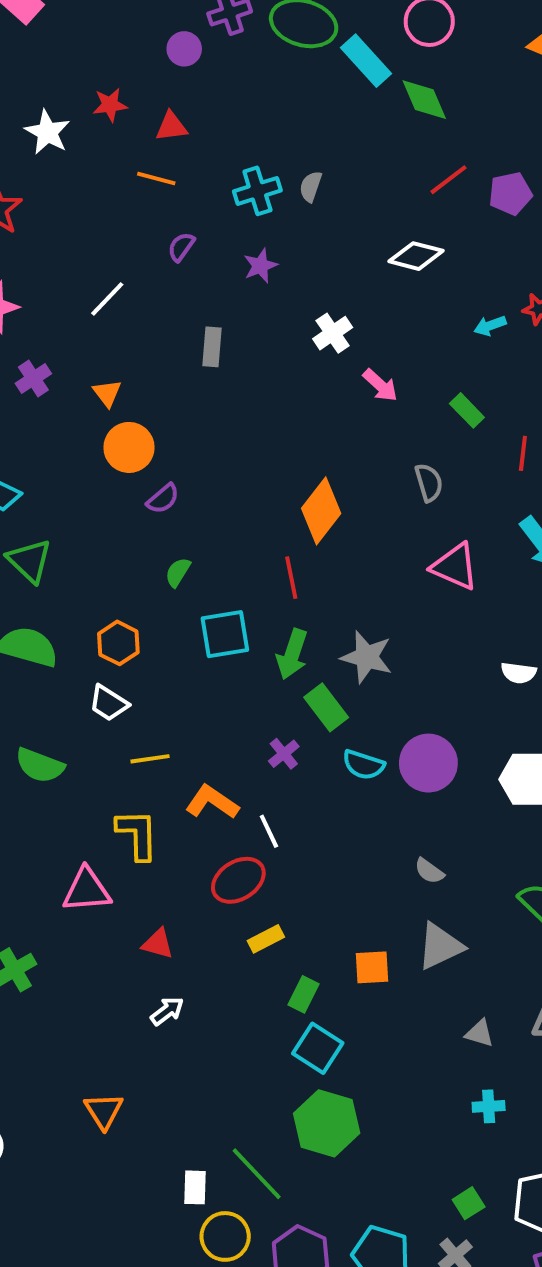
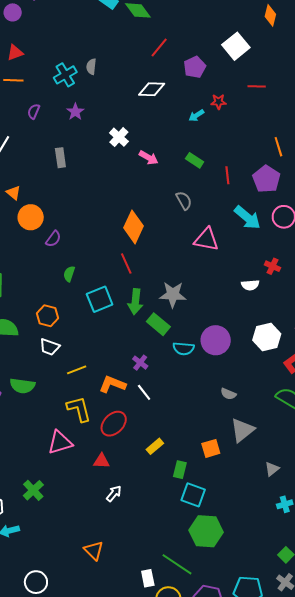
purple pentagon: (510, 194) -> (195, 67), moved
purple cross: (284, 754) -> (140, 363), moved
red ellipse: (238, 880) -> (114, 424), moved
gray triangle: (480, 1033) -> (272, 469), turned -42

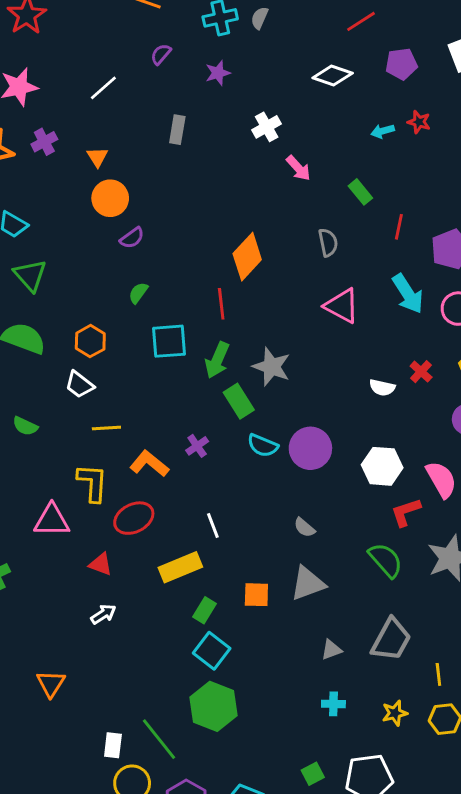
green semicircle: (22, 386) -> (25, 426), size x0.7
white line: (144, 392) -> (213, 526), moved
yellow rectangle: (155, 446) -> (180, 567), size x1.6

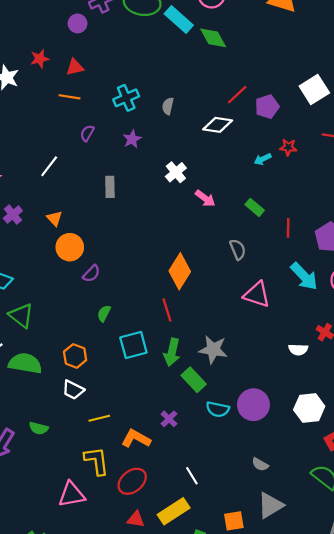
gray semicircle: (260, 18) -> (168, 106), moved
red line: (361, 21) -> (237, 95), moved
red triangle: (101, 564) -> (136, 519), moved

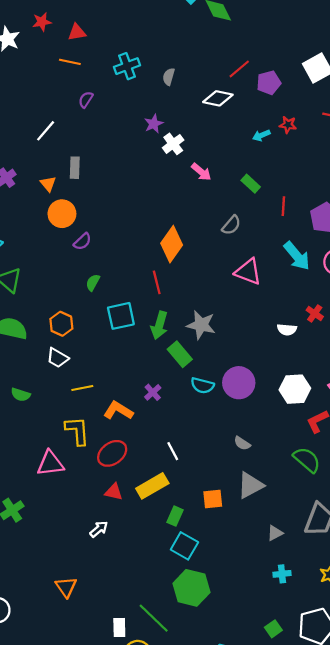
purple star: (132, 139) -> (154, 124), moved
gray rectangle: (110, 187) -> (75, 168), moved
gray semicircle: (238, 249) -> (231, 225), turned 60

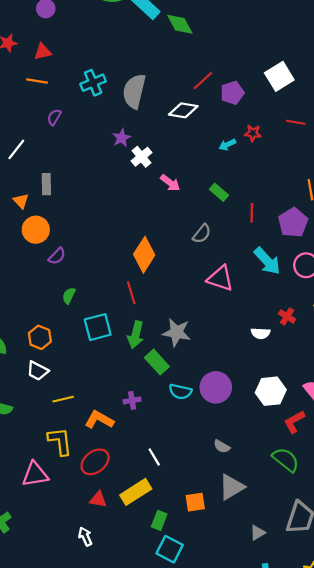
gray semicircle: (169, 77) -> (134, 91), size x2.0
purple cross: (153, 392) -> (132, 400), turned 35
white arrow: (99, 529) -> (85, 536), turned -72

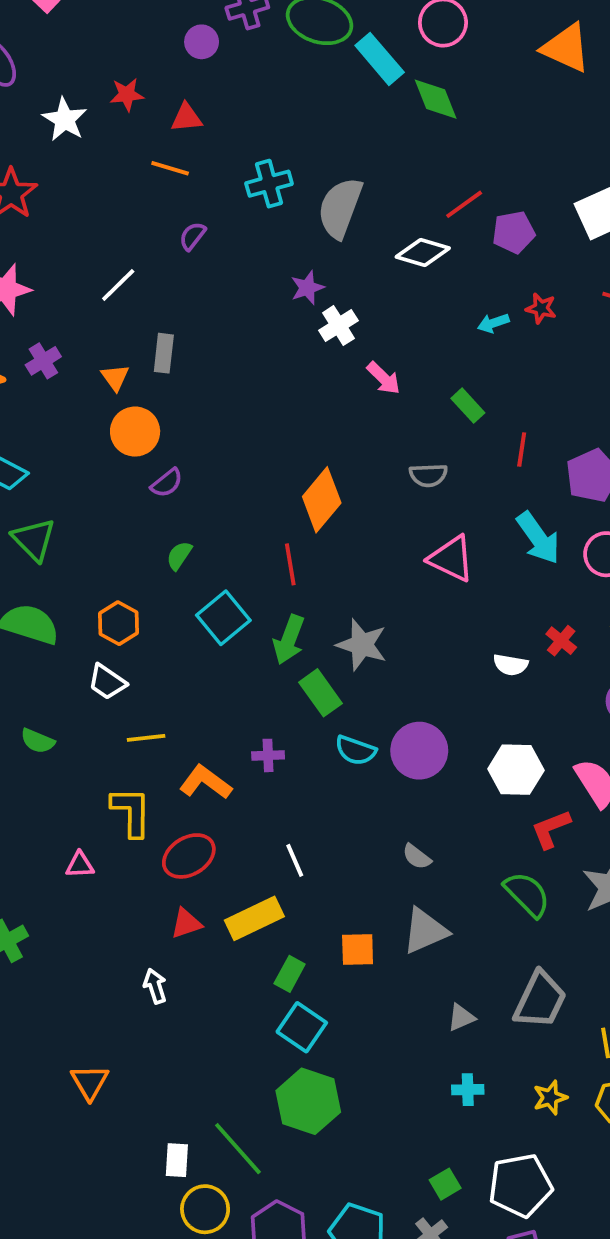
gray semicircle: (202, 234) -> (428, 475), turned 42
cyan square: (98, 327) -> (223, 618), turned -32
pink triangle: (35, 474) -> (80, 865), size x0.6
red triangle: (98, 499) -> (186, 923), turned -36

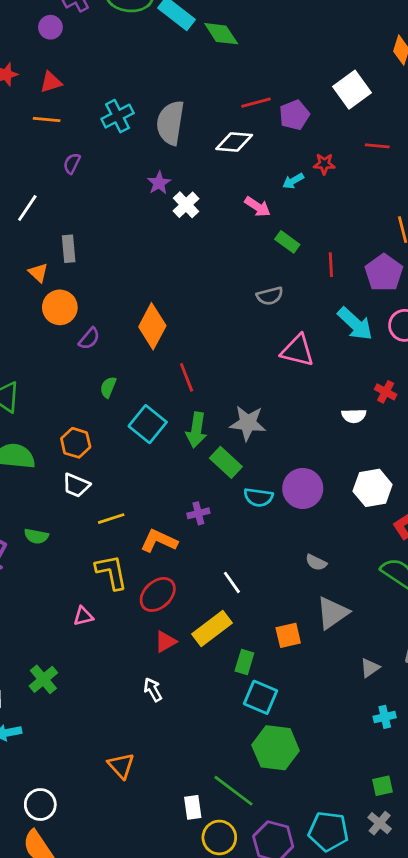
red line: (464, 204) -> (256, 103), turned 32
pink arrow: (384, 378) -> (258, 207), moved
orange diamond: (322, 500) -> (152, 326), moved
green square: (445, 1184) -> (382, 786), turned 30

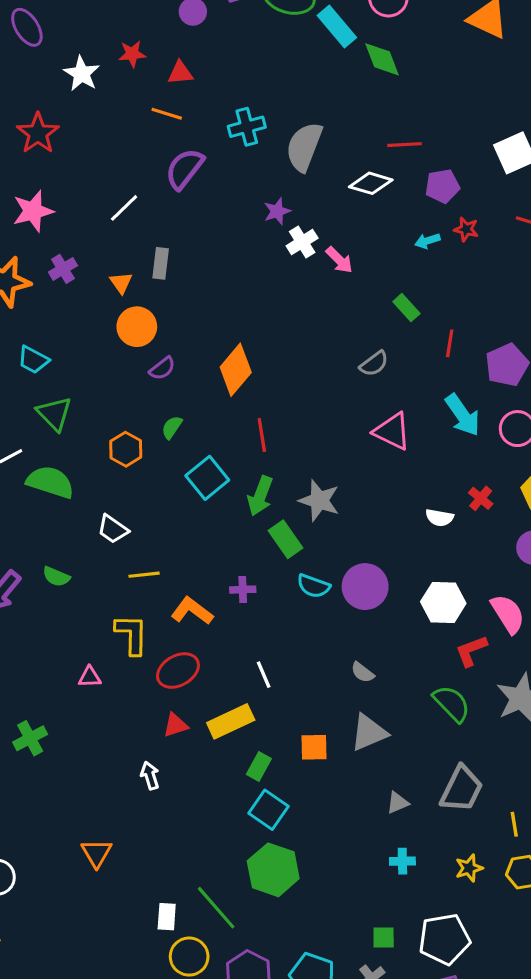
purple pentagon: (294, 115) -> (442, 186), moved
purple semicircle: (72, 163) -> (184, 169), size x1.8
pink arrow: (258, 207) -> (339, 260), moved
gray semicircle: (270, 296) -> (374, 364), turned -35
orange hexagon: (76, 443) -> (126, 449), moved

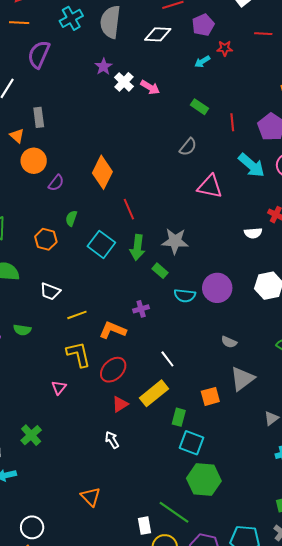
green rectangle: (285, 539) -> (160, 271), size x0.7
pink triangle: (90, 677) -> (59, 388), turned -35

